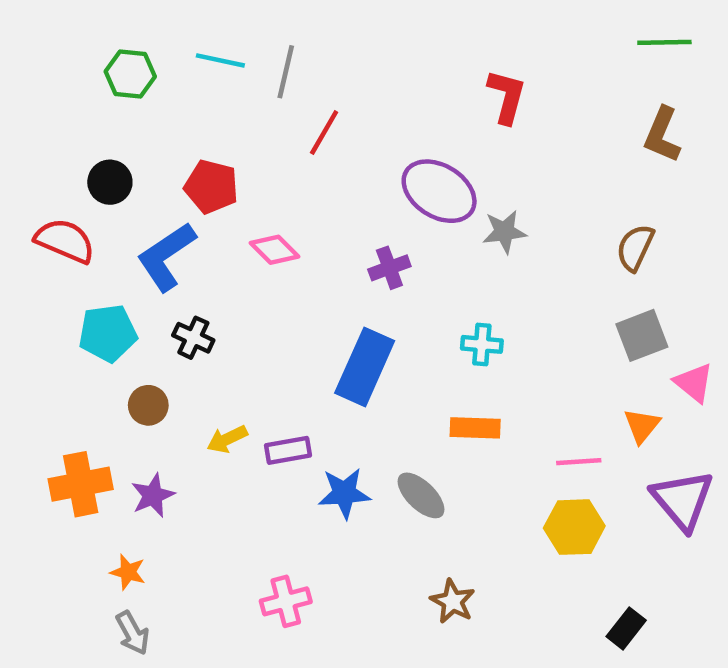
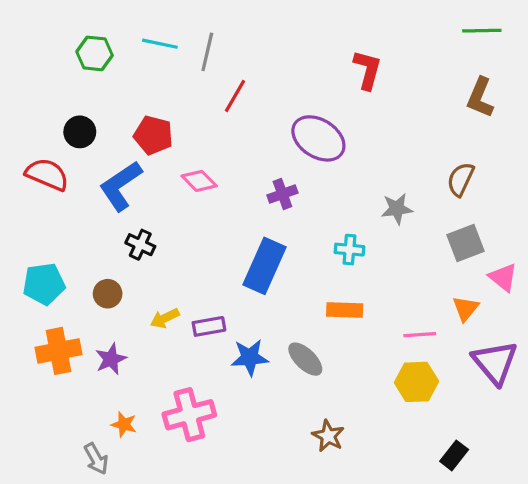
gray star: (504, 232) -> (397, 209), moved
cyan pentagon: (108, 333) -> (44, 284), moved
orange star: (128, 572) -> (124, 424), moved
pink cross: (286, 601) -> (189, 415), moved, size x1.4

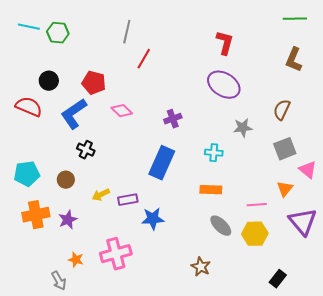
cyan line: (160, 44) -> (29, 27), moved
purple ellipse: (318, 138) -> (224, 85), moved
gray ellipse: (305, 359) -> (221, 226), moved

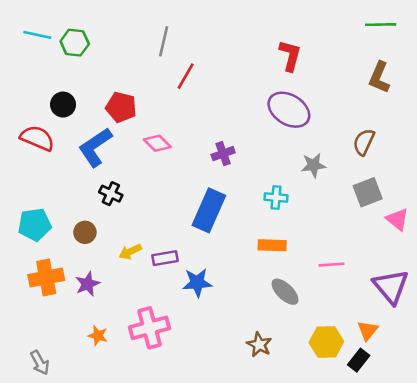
orange triangle: (285, 189) -> (368, 330), moved
yellow hexagon: (255, 234) -> (326, 342), moved
gray arrow: (59, 281) -> (40, 363), moved

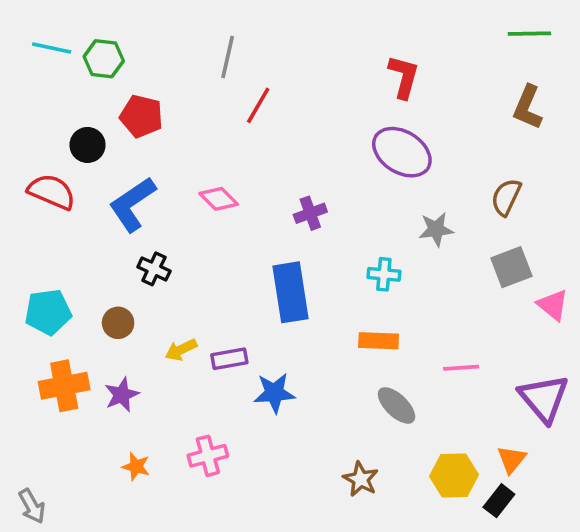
red pentagon: (121, 107) -> (141, 116), moved
blue rectangle: (209, 210) -> (291, 292), turned -33
pink cross: (150, 328) -> (208, 456), size x0.7
gray arrow: (40, 363) -> (32, 506), moved

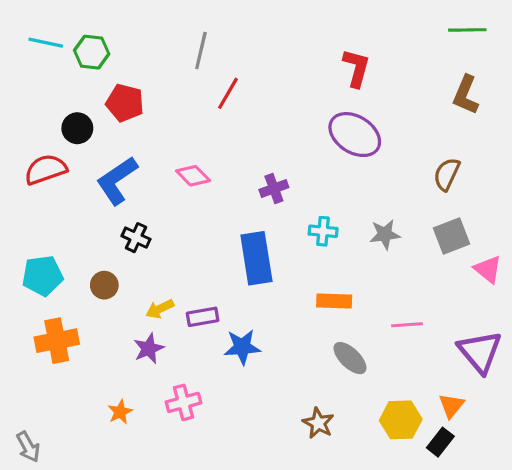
red semicircle: (52, 192) -> (46, 169), turned -42
gray star: (436, 229) -> (385, 234), moved
cyan cross: (384, 274) -> (323, 231), moved
purple star: (122, 395) -> (149, 349), moved
orange star: (136, 467) -> (120, 412), turned 30

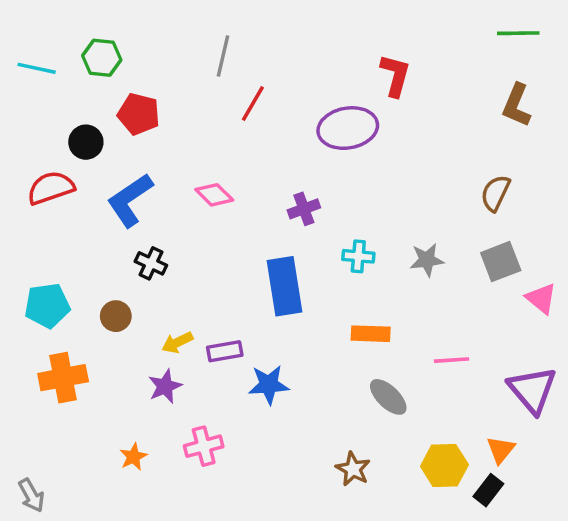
cyan line: (46, 43) -> (37, 68), moved
purple ellipse: (355, 135) -> (348, 128), moved, turned -42

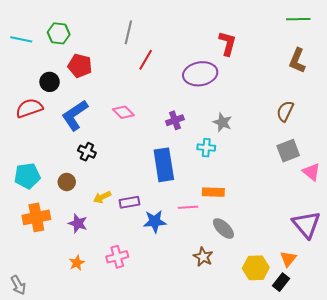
gray star: (427, 260) -> (222, 122), moved, turned 30
pink line: (451, 360) -> (188, 207), moved
purple star: (165, 386) -> (78, 223), moved, turned -30
brown star: (353, 469) -> (203, 257), moved

